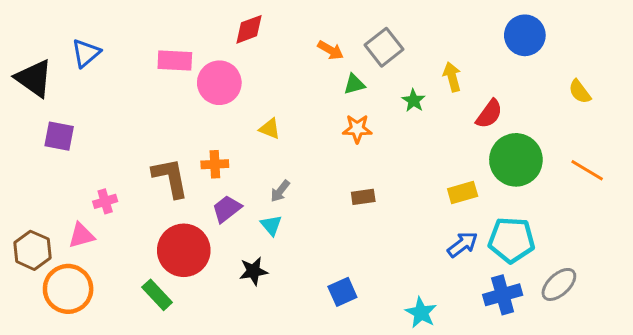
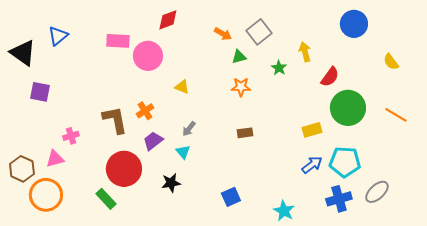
orange cross: (215, 164) -> (145, 111), turned -30

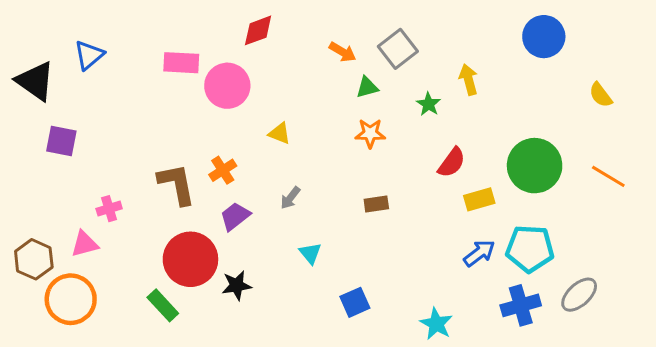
red semicircle: (330, 77) -> (452, 163), moved
cyan triangle: (183, 152) -> (310, 253), moved
black star: (171, 183) -> (237, 285), moved

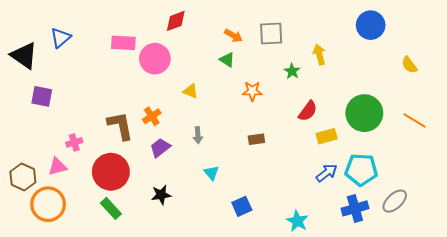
gray square: (398, 49) -> (271, 34), turned 35
green triangle: (367, 87) -> (227, 60), moved, turned 49
gray arrow: (290, 198) -> (198, 135), turned -42
red circle: (190, 259) -> (111, 172), moved

